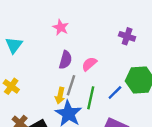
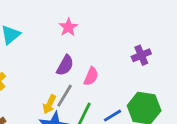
purple cross: (127, 36) -> (141, 55), turned 35
pink semicircle: (89, 64) -> (91, 76), turned 140

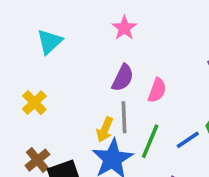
gray line: (65, 96) -> (124, 117), turned -30

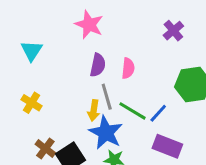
pink star: (124, 28) -> (89, 25), size x1.4
blue line: (188, 140) -> (158, 113), moved
green line: (150, 141) -> (133, 111), turned -68

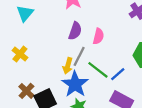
gray line: (107, 97) -> (79, 56), turned 36

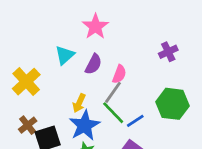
cyan triangle: (25, 13) -> (65, 55), moved
yellow cross: (20, 54) -> (26, 82), size x1.5
gray line: (79, 56) -> (113, 92), moved

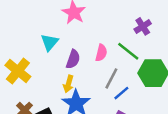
purple semicircle: (93, 64) -> (73, 59), moved
gray line: (113, 92) -> (111, 78), moved
green line: (113, 113) -> (128, 51), moved

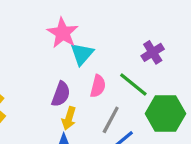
cyan triangle: (50, 42) -> (82, 54), moved
yellow arrow: (68, 84) -> (69, 118), moved

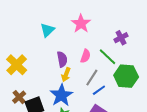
pink star: (63, 33) -> (81, 24), moved
cyan triangle: (82, 54) -> (47, 30), moved
purple semicircle: (61, 94) -> (62, 59), turned -35

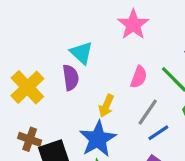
cyan triangle: (47, 30) -> (81, 53), moved, turned -35
purple semicircle: (62, 59) -> (71, 77), moved
brown cross: (19, 97) -> (30, 139), turned -32

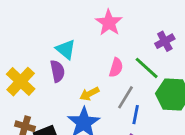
yellow arrow: (106, 106) -> (89, 94), turned 42
blue line: (158, 133) -> (136, 115), turned -42

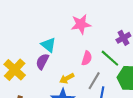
pink star: (109, 23) -> (81, 24), turned 30
purple semicircle: (57, 71) -> (42, 61), turned -140

